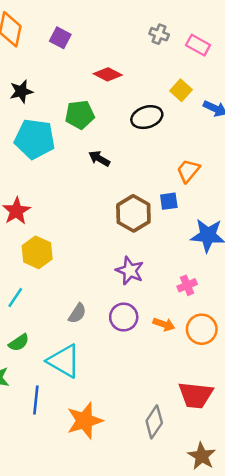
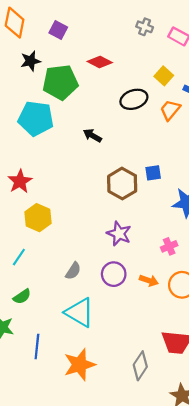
black star: (21, 91) -> (31, 61), moved
green pentagon: (80, 115) -> (60, 82), moved, size x1.4
orange trapezoid: (188, 171) -> (170, 110), moved
cyan triangle: (64, 361) -> (80, 312), moved

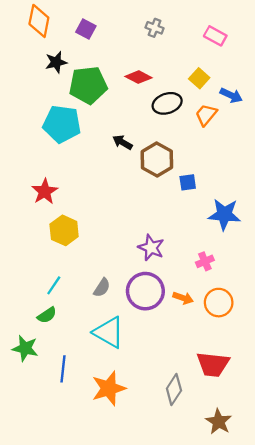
gray cross: (145, 27) -> (155, 28), moved
red diamond: (100, 62) -> (138, 77), moved
brown hexagon: (122, 184) -> (157, 159), moved
cyan line: (19, 257) -> (54, 285), moved
purple circle: (114, 274) -> (145, 291), size x1.4

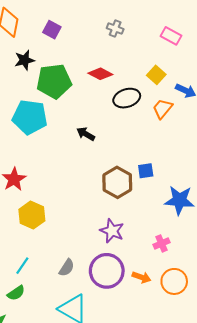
brown hexagon: (157, 159) -> (117, 182), moved

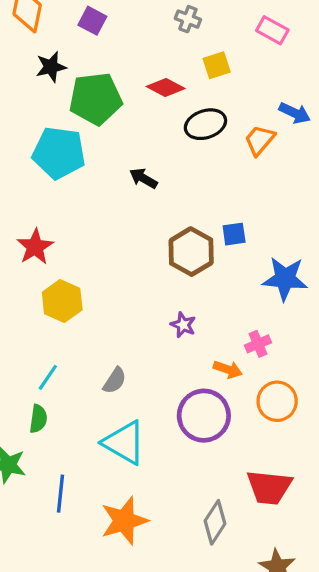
yellow square: (156, 75) -> (217, 65), moved, turned 30
purple star: (112, 231) -> (183, 325), size x0.7
purple circle: (107, 271) -> (204, 416), moved
orange arrow: (141, 277) -> (228, 369), moved
green semicircle: (16, 293) -> (38, 419), turned -48

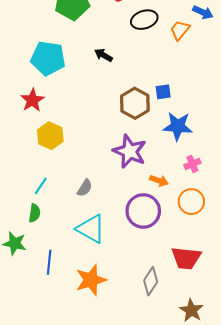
cyan pentagon: (59, 153) -> (48, 58), moved
blue star: (285, 279) -> (178, 126), moved
purple star: (183, 325) -> (130, 151), size x2.0
pink cross: (258, 344) -> (192, 164), moved

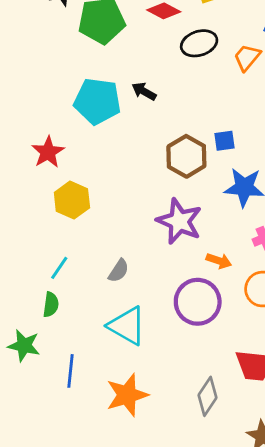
cyan pentagon: (48, 58) -> (97, 101), moved

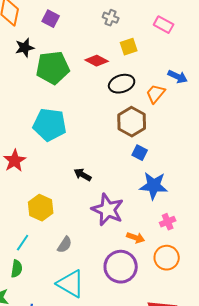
black arrow: (144, 91) -> (83, 175), moved
blue square: (224, 141) -> (140, 153), turned 35
brown hexagon: (186, 156) -> (132, 122), moved
yellow hexagon: (72, 200) -> (41, 208), moved

